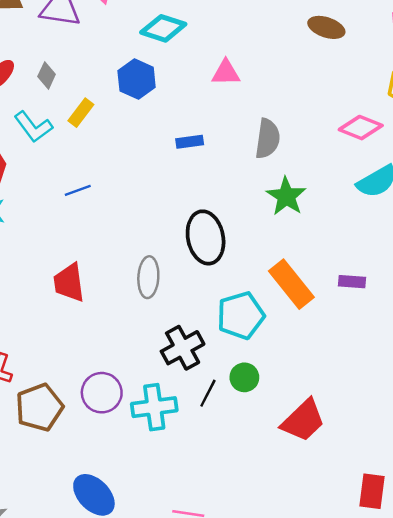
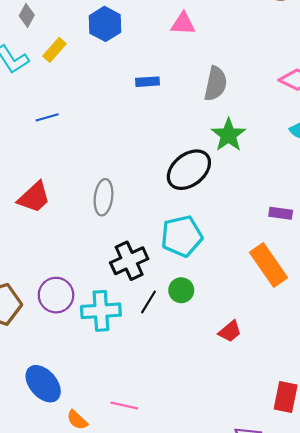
black ellipse: (206, 237) -> (189, 170), moved, turned 60
red trapezoid: (69, 283) -> (34, 197), turned -129
orange rectangle: (291, 284) -> (269, 265), moved
red trapezoid: (303, 420) -> (230, 331), size x0.6

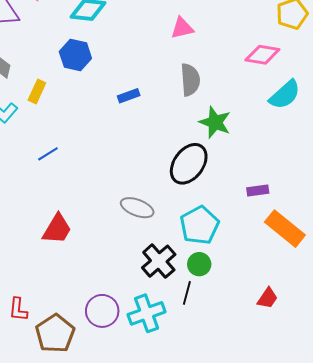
pink triangle: (183, 24) -> (182, 28), moved
gray ellipse: (104, 197) -> (137, 208), moved, turned -60
purple rectangle: (281, 213) -> (258, 190), moved
green circle: (181, 290) -> (199, 264), moved

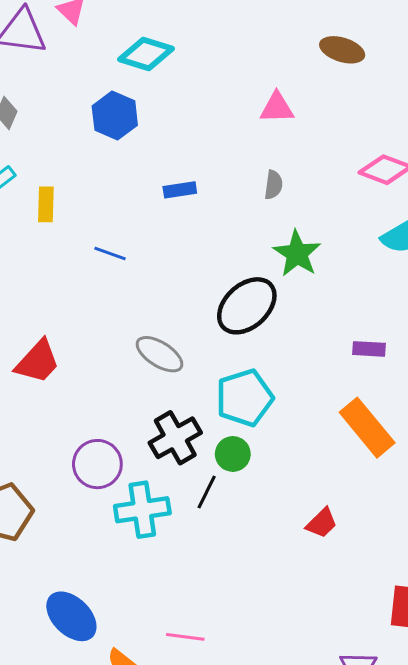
gray semicircle: (190, 80) -> (274, 185), size x0.6
yellow rectangle: (37, 91) -> (46, 204), moved, turned -35
blue line: (48, 154) -> (110, 254), moved, turned 40
purple rectangle: (258, 190) -> (369, 349), moved
purple circle: (102, 311) -> (97, 464), moved

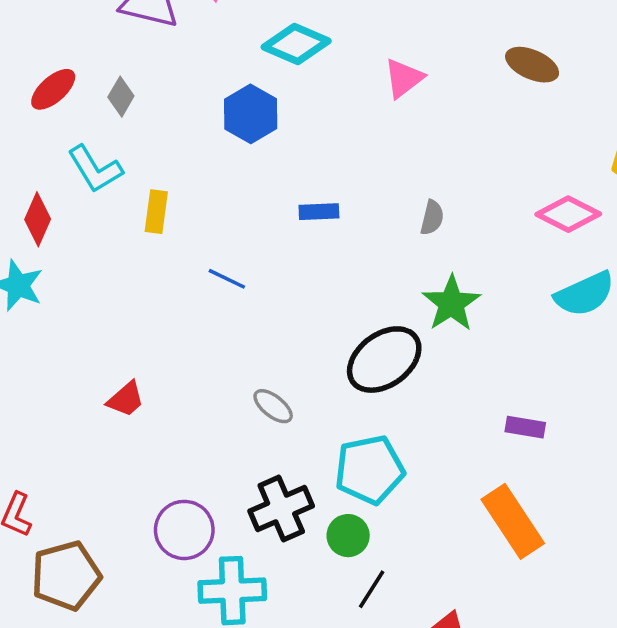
pink triangle: (277, 108) -> (404, 78), moved, turned -42
gray ellipse: (159, 354) -> (273, 406), size x0.7
red trapezoid: (38, 362) -> (126, 399), size x0.7
black line: (207, 492) -> (372, 589), moved

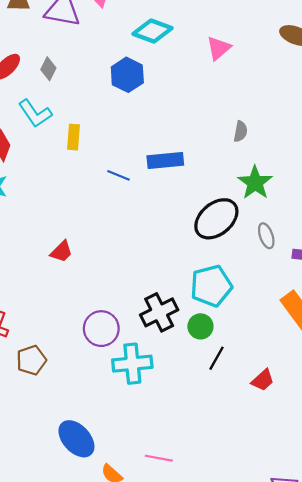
blue rectangle: (319, 212) -> (165, 160), moved, size x1.5
gray ellipse: (273, 406) -> (266, 236), moved, turned 35
brown pentagon: (66, 576) -> (31, 360), size x0.7

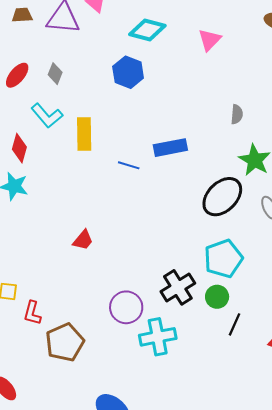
yellow rectangle: (74, 137) -> (84, 134), size x1.4
brown pentagon: (31, 360) -> (65, 342), size x1.4

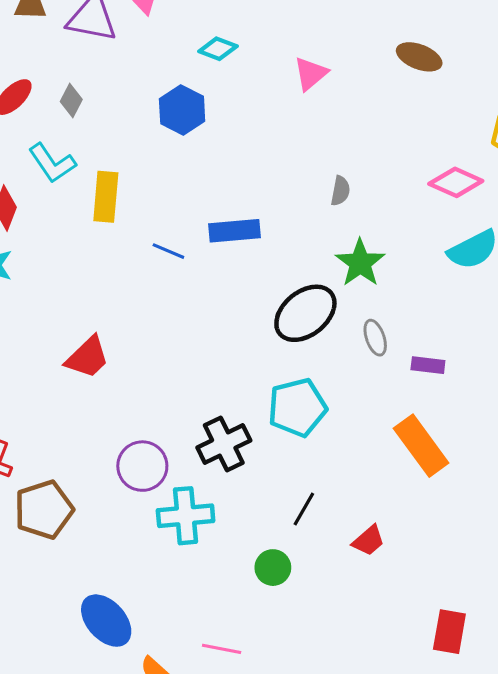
cyan diamond: (147, 30) -> (218, 49), size x0.7
red trapezoid: (83, 240) -> (87, 357), size x1.4
green circle: (217, 297) -> (273, 568), moved

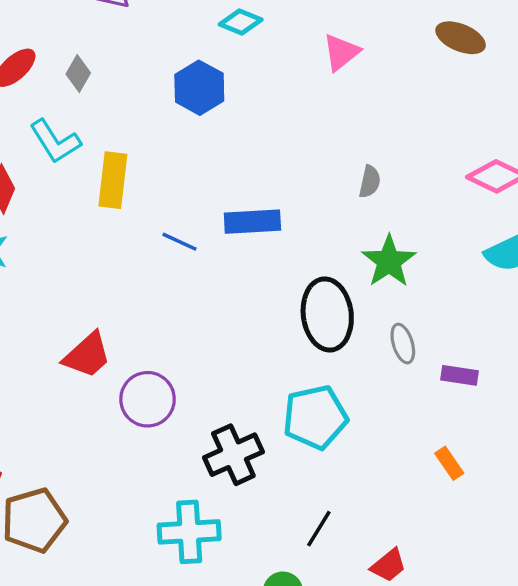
black ellipse: (305, 313) -> (327, 314), turned -60
orange rectangle: (421, 446) -> (449, 463), size x0.5
purple circle: (142, 466) -> (148, 399), moved

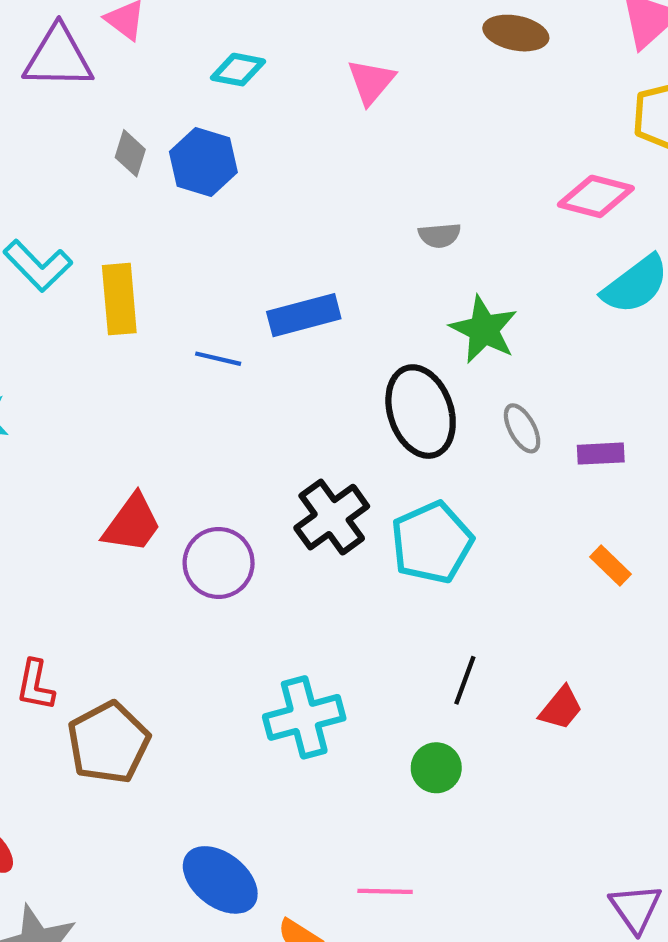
gray diamond: (78, 74) -> (130, 153), moved
gray semicircle: (370, 182) -> (440, 235), turned 84
black cross: (233, 455) -> (332, 517), moved

